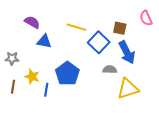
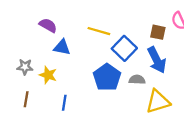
brown square: (120, 28) -> (158, 32), moved
blue pentagon: (67, 74) -> (107, 77), moved
yellow star: (32, 77) -> (48, 75), moved

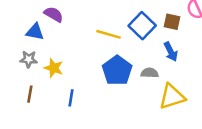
yellow line: (99, 31) -> (108, 34), moved
blue triangle: (62, 47) -> (35, 32), moved
blue square: (124, 48) -> (142, 26), moved
blue arrow: (157, 60) -> (171, 52), size x0.7

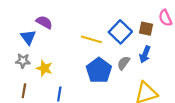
blue triangle: (35, 32) -> (28, 37), turned 42
blue arrow: (171, 52) -> (145, 54), turned 49
gray semicircle: (150, 73) -> (124, 63), moved, turned -56

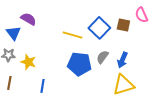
blue arrow: (145, 54) -> (122, 60), moved
blue pentagon: (99, 70) -> (79, 64), turned -30

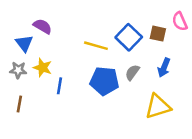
blue arrow: (122, 60) -> (164, 68), moved
yellow star: (28, 62) -> (42, 68), moved
blue line: (42, 86) -> (59, 86), moved

